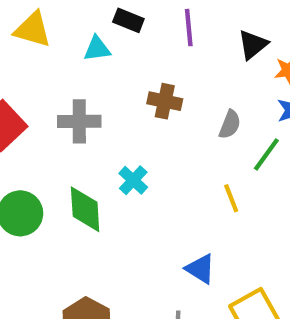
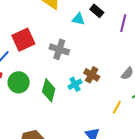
brown cross: (165, 101) -> (92, 75), moved
yellow line: (231, 198) -> (117, 107), turned 32

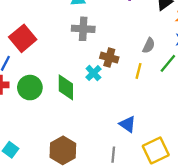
gray cross: (59, 49) -> (83, 29), moved
yellow line: (117, 107) -> (138, 71), moved

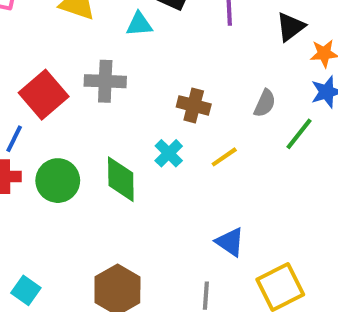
gray cross: (83, 29) -> (105, 81), moved
brown cross: (109, 58) -> (194, 105), moved
yellow line: (138, 71) -> (224, 157), moved, turned 42

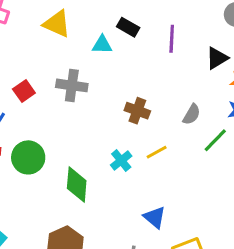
red square: (44, 95) -> (24, 91), size x0.6
cyan cross: (169, 153) -> (121, 160), moved
green diamond: (121, 179) -> (77, 184), moved

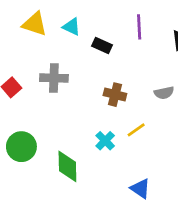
black rectangle: (128, 27) -> (102, 45), moved
cyan triangle: (102, 45) -> (72, 27), moved, turned 30
gray semicircle: (192, 114) -> (164, 93), turned 54

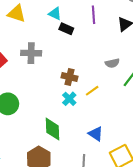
cyan triangle: (72, 27) -> (55, 14), moved
brown cross: (115, 95) -> (70, 77), moved
green diamond: (67, 166) -> (53, 129), moved

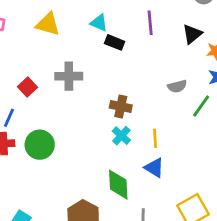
yellow line: (92, 91) -> (155, 138), moved, turned -56
green diamond: (53, 129) -> (118, 185), moved
blue triangle: (96, 134) -> (154, 168), moved

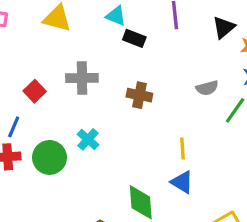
brown cross: (121, 107) -> (139, 95), moved
cyan cross: (121, 136) -> (88, 139), moved

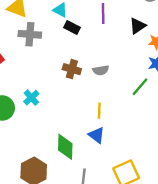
gray cross: (82, 78) -> (30, 34), moved
gray semicircle: (207, 88) -> (101, 70), moved

